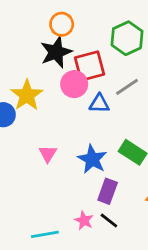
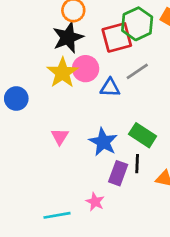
red square: (89, 66) -> (117, 37), moved
yellow star: (27, 95) -> (62, 73), moved
black line: (109, 220) -> (137, 164), moved, turned 54

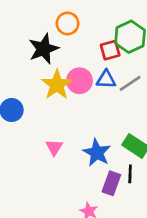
black star: (68, 37) -> (44, 49), moved
red square: (117, 37) -> (110, 50), size x0.7
blue triangle: (110, 88) -> (106, 79), moved

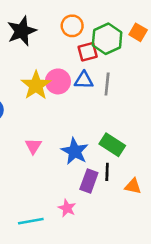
orange circle: (67, 23) -> (72, 26), moved
black star: (44, 49) -> (22, 31), moved
gray line: (130, 83) -> (107, 84), turned -50

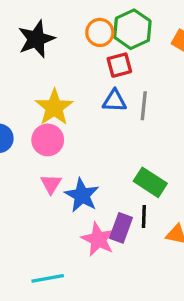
green hexagon: (107, 39) -> (132, 29), moved
pink circle: (58, 81) -> (48, 140), moved
blue star: (75, 151) -> (82, 195), moved
pink star: (67, 208) -> (98, 239), moved, size x1.5

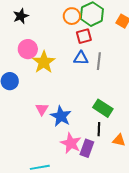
black star: (36, 39) -> (21, 16), moved, size x0.7
pink circle: (48, 140) -> (28, 49), moved
purple rectangle: (121, 228) -> (87, 148), moved

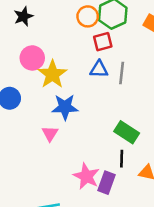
blue star: (61, 116) -> (65, 107), moved, turned -30

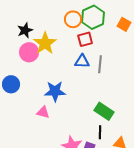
black star: (23, 16) -> (25, 30), moved
yellow star: (52, 74) -> (45, 43), moved
pink triangle: (50, 133) -> (43, 112), turned -48

